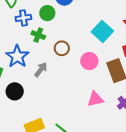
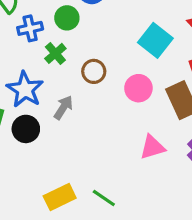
green cross: (38, 35) -> (55, 53), turned 32
black circle: (15, 91) -> (26, 129), moved

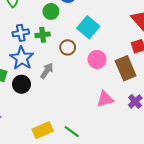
blue cross: (30, 28) -> (21, 33), moved
cyan square: (155, 40) -> (88, 27), moved
green cross: (55, 53) -> (43, 35), turned 32

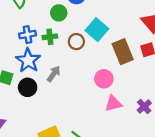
brown circle: (68, 47) -> (76, 42), moved
pink circle: (97, 59) -> (104, 79), moved
brown rectangle: (126, 68) -> (123, 52), moved

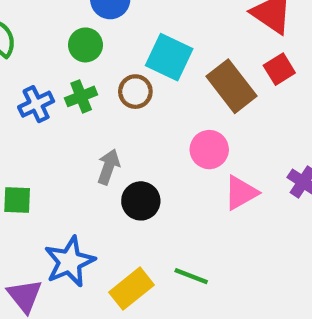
blue star: (28, 60) -> (70, 262), moved, turned 30
black circle: (28, 87) -> (141, 201), moved

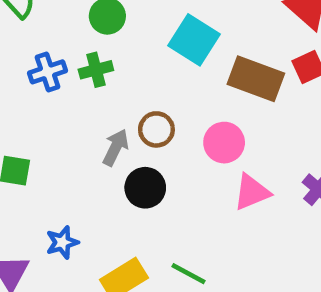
brown rectangle: (231, 86) -> (256, 79), turned -39
brown circle: (135, 92) -> (156, 129), moved
blue star: (70, 262) -> (62, 242), size x0.6

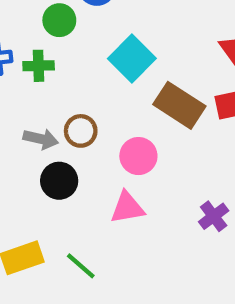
gray arrow: (116, 147) -> (41, 139), turned 64
pink triangle: (252, 192) -> (127, 208), moved

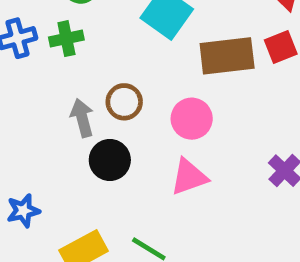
brown rectangle: (179, 105) -> (227, 56), turned -30
gray arrow: (41, 139) -> (82, 118), turned -108

